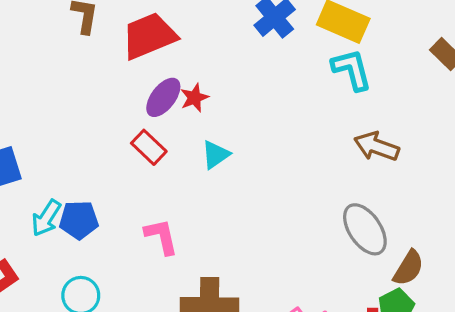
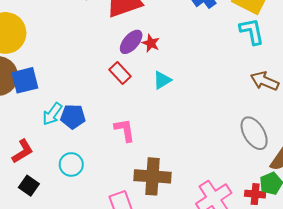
red star: (194, 98) -> (151, 43), turned -30

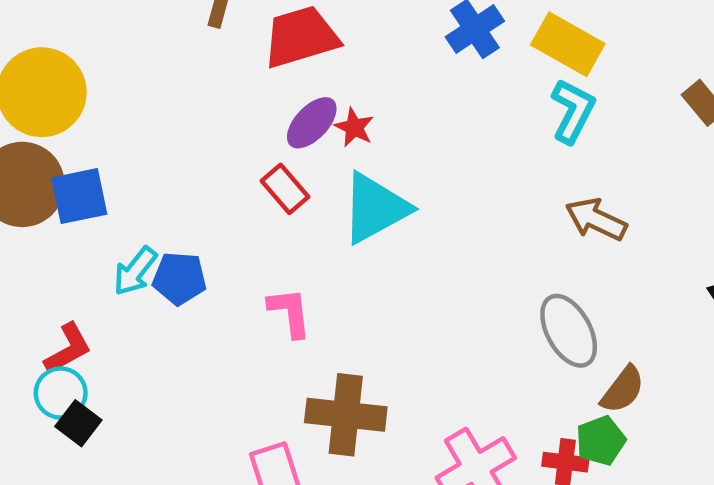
cyan L-shape: (252, 31) -> (573, 111), turned 36
cyan triangle: (162, 80) -> (375, 208), size x1.8
cyan circle: (71, 164) -> (61, 393), moved

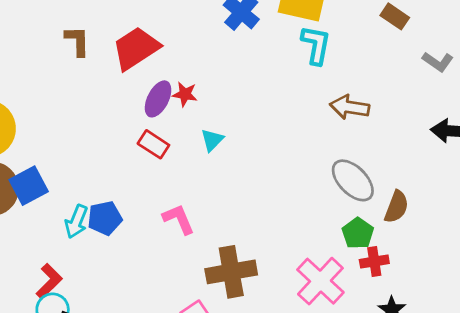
cyan triangle: (375, 208) -> (212, 140), size x0.5
green pentagon: (601, 441) -> (358, 233), moved

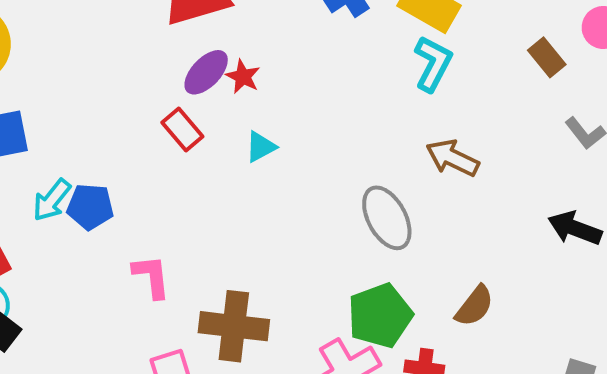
gray ellipse: (353, 180) -> (387, 218), moved
pink L-shape: (179, 219) -> (151, 276), moved
green pentagon: (358, 233) -> (380, 316), moved, size x1.5

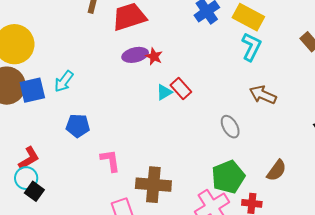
purple ellipse: (206, 72) -> (135, 55), turned 35
red rectangle: (182, 130) -> (181, 89), moved
cyan arrow: (52, 200) -> (64, 81), moved
gray ellipse: (387, 218) -> (230, 127), size x0.7

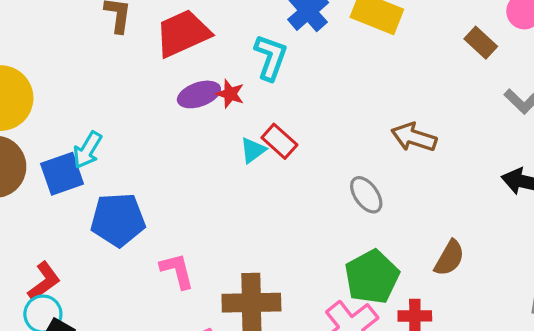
cyan L-shape: (251, 47) -> (271, 57), moved
blue square: (32, 90) -> (62, 174), moved
blue pentagon: (78, 126) -> (118, 220), size x1.4

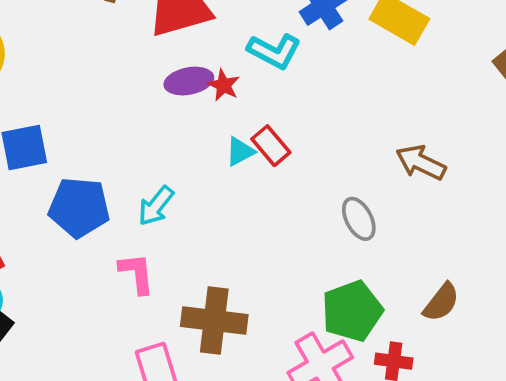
cyan L-shape: (271, 57) -> (274, 51), turned 90
cyan arrow: (87, 150) -> (156, 206), moved

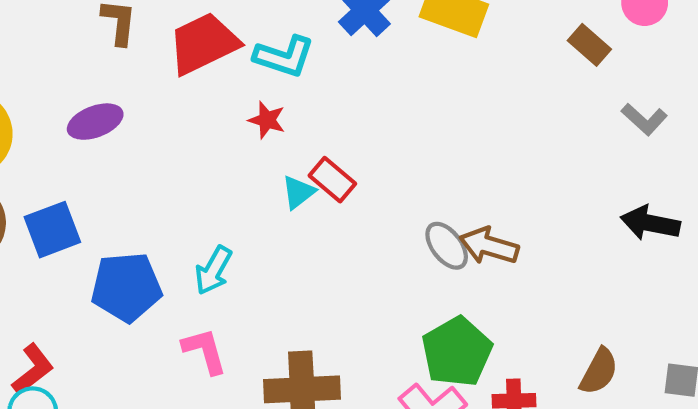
cyan L-shape: (274, 51) -> (284, 56), moved
purple ellipse: (189, 81) -> (95, 122), moved
brown arrow: (421, 163) -> (489, 246), moved
brown semicircle: (441, 302) -> (599, 371), moved

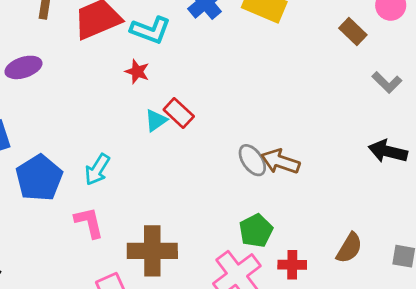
blue pentagon: (126, 287) -> (39, 178), turned -30
green pentagon: (457, 352) -> (256, 231), size x0.7

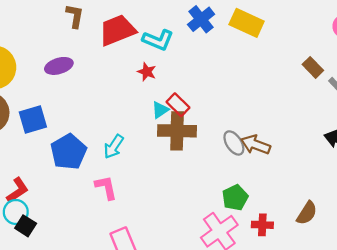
brown rectangle: (353, 32) -> (313, 67), moved
brown cross: (152, 251) -> (177, 131), moved

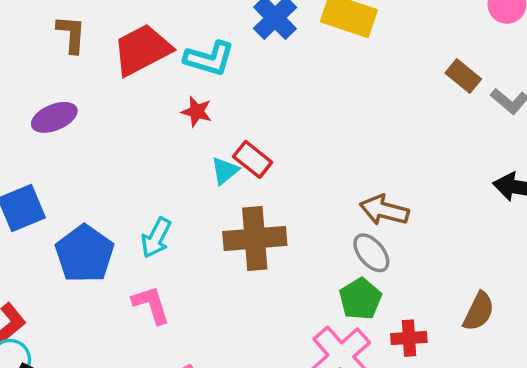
brown cross: (177, 131) -> (255, 238), moved
gray ellipse: (234, 143) -> (371, 253), moved

